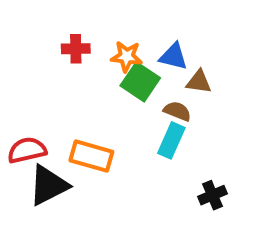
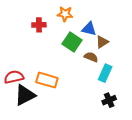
orange star: (127, 56) -> (65, 14), moved
brown triangle: (199, 82) -> (102, 42), turned -40
cyan rectangle: (171, 140) -> (105, 73), moved

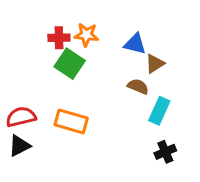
orange star: (65, 14) -> (86, 35), moved
green square: (72, 42) -> (70, 64), moved
black triangle: (25, 95) -> (19, 146), moved, size x0.7

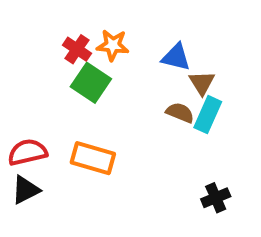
red cross: (59, 38) -> (77, 49), turned 35
brown triangle: (155, 64) -> (202, 83), turned -30
cyan rectangle: (159, 111) -> (208, 115), moved

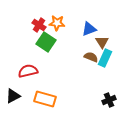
blue triangle: (176, 57) -> (89, 29), turned -35
red semicircle: (27, 152) -> (28, 71), moved
orange rectangle: (93, 158) -> (45, 99), moved

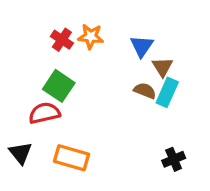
blue triangle: (89, 29) -> (142, 46), turned -35
green square: (46, 42) -> (59, 86), moved
black triangle: (13, 96) -> (20, 153), turned -42

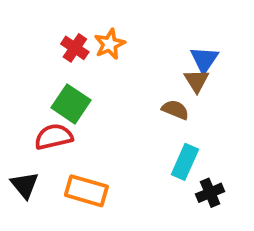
orange star: (91, 36) -> (110, 44), turned -30
blue triangle: (142, 46) -> (204, 60), moved
cyan rectangle: (167, 92) -> (185, 162), moved

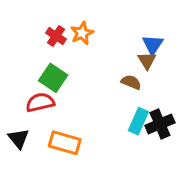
black cross: (210, 193) -> (160, 124), moved, size x1.4

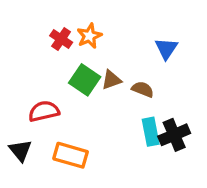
brown triangle: (147, 61) -> (111, 80), moved, turned 42
green square: (53, 78) -> (85, 80), moved
cyan rectangle: (138, 121) -> (151, 132), turned -35

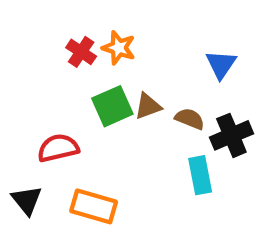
orange star: (89, 36) -> (119, 48), turned -30
green square: (85, 80) -> (112, 106), turned 32
black cross: (174, 135) -> (231, 135), moved

